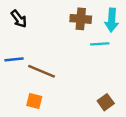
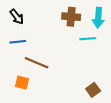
blue line: (14, 59) -> (18, 42), moved
orange square: (34, 101) -> (22, 83), moved

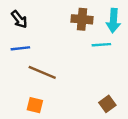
orange square: (22, 83) -> (35, 105), moved

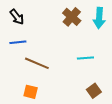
brown cross: (82, 19) -> (72, 17), turned 36
cyan line: (101, 45) -> (85, 58), moved

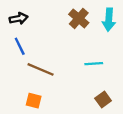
black arrow: (17, 17) -> (19, 18), turned -63
blue line: (18, 42) -> (20, 46), turned 70

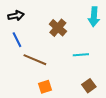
brown cross: (79, 18) -> (58, 28), moved
orange square: (34, 101) -> (45, 87), moved, turned -32

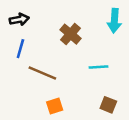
blue line: (17, 40) -> (20, 49), turned 42
brown square: (89, 86) -> (108, 105), turned -32

